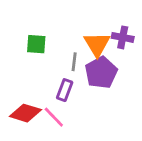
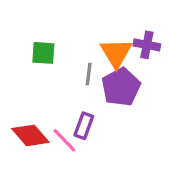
purple rectangle: (65, 90) -> (84, 126), moved
red diamond: (25, 113) -> (30, 135), turned 32

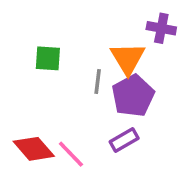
purple cross: (147, 45) -> (161, 28), moved
purple rectangle: (84, 126) -> (124, 140), moved, turned 40

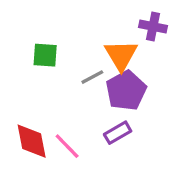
gray line: (98, 81) -> (92, 77), turned 55
red diamond: (34, 149) -> (32, 141), turned 30

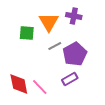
purple cross: (153, 26) -> (74, 16), moved
orange triangle: (121, 55) -> (49, 22), moved

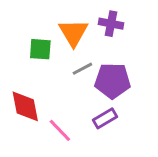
purple pentagon: (75, 54) -> (113, 81), turned 30
red diamond: (19, 84) -> (25, 106), moved

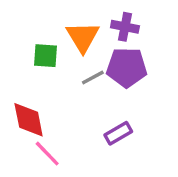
purple pentagon: (113, 81) -> (127, 67), moved
pink line: (60, 130) -> (47, 154), moved

